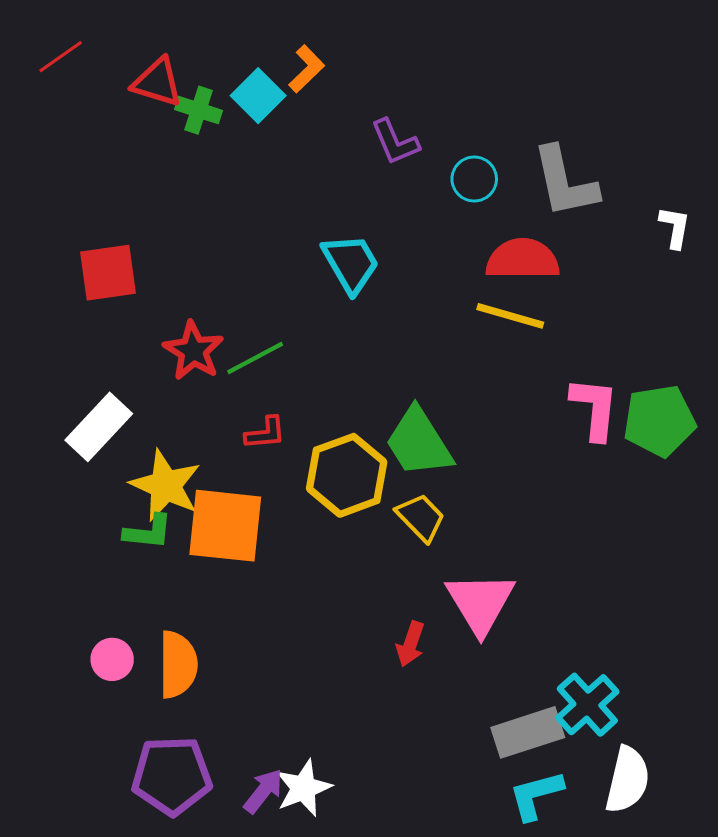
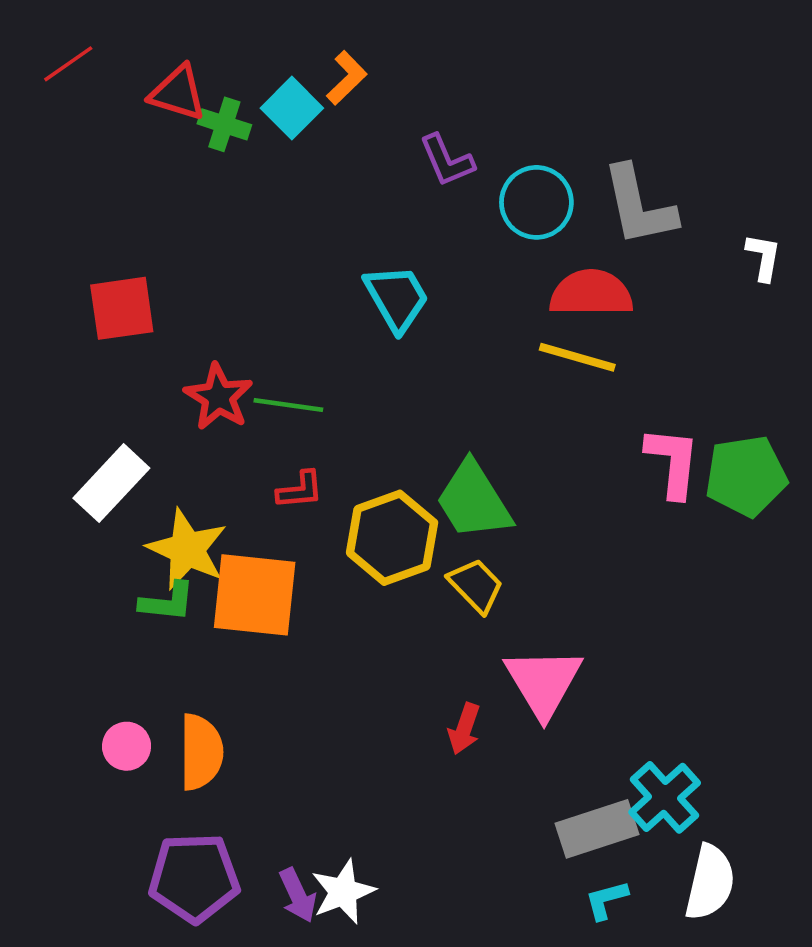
cyan circle: (474, 179) -> (536, 202), size x1.4
green line: (255, 358) -> (288, 405), turned 36
purple arrow: (263, 791) -> (298, 895), turned 117
cyan L-shape: (536, 795) -> (606, 900), size x0.7

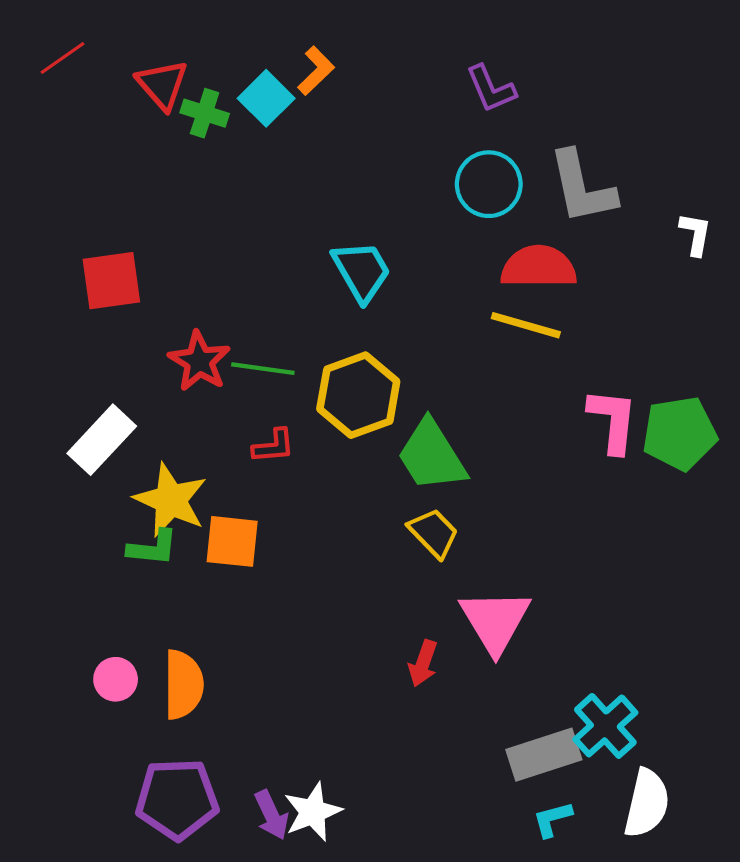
red triangle: (178, 93) -> (162, 85), turned 32
purple L-shape: (447, 160) -> (491, 89), moved
yellow hexagon: (392, 538) -> (358, 395), moved
orange square: (255, 595) -> (232, 541), size x0.7

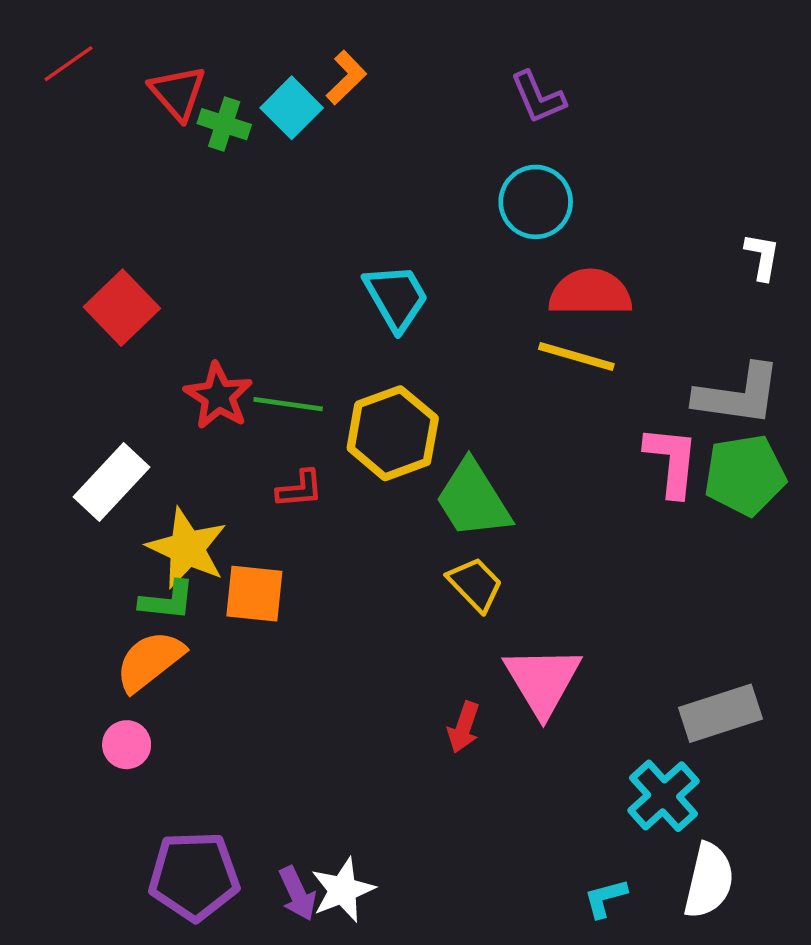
gray L-shape: (582, 187) -> (738, 395), moved, turned -70
red square: (111, 281) -> (122, 308), turned -36
orange semicircle: (183, 685) -> (150, 661), moved, turned -128
gray rectangle: (544, 755) -> (720, 713), moved

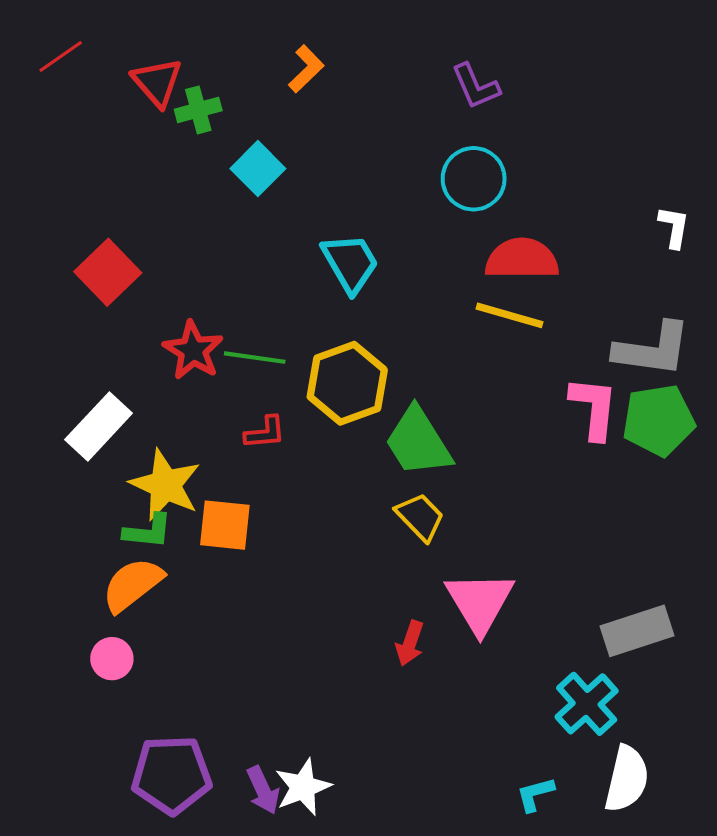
cyan square: (292, 108) -> (258, 169), moved
green cross: (224, 124) -> (198, 110), turned -33

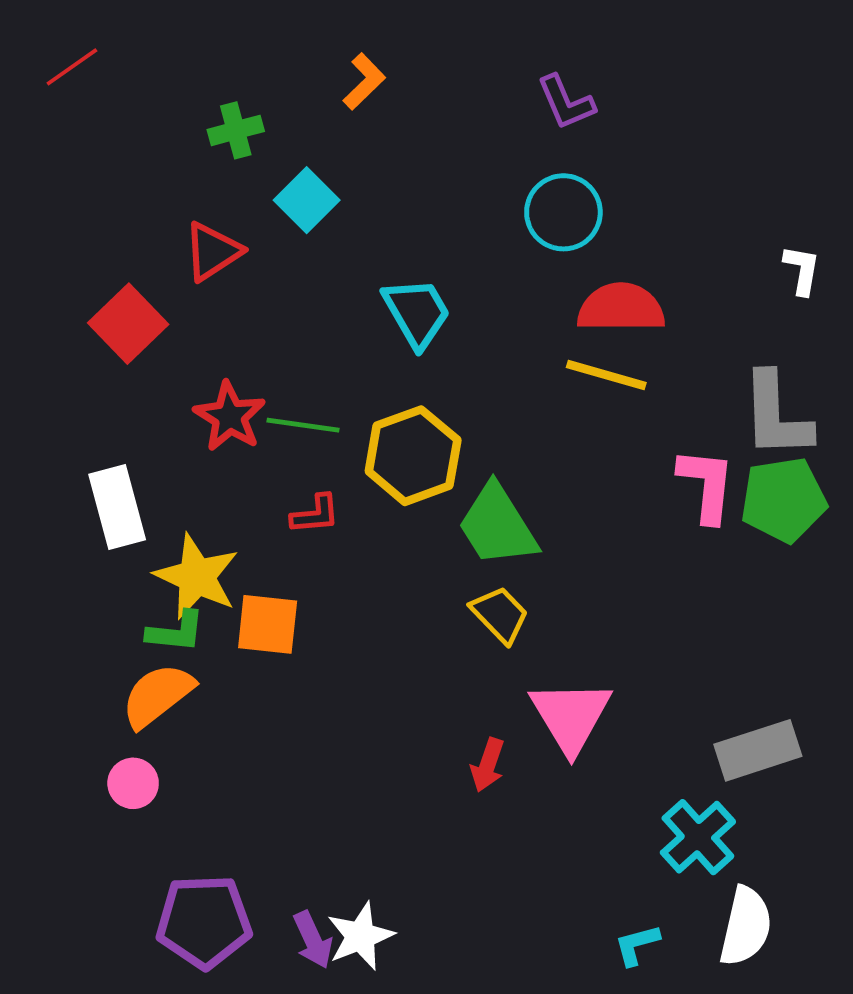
red triangle: (157, 82) -> (213, 251), moved, turned 38
gray L-shape: (652, 349) -> (776, 415), turned 80
white rectangle: (99, 426) -> (117, 507), turned -58

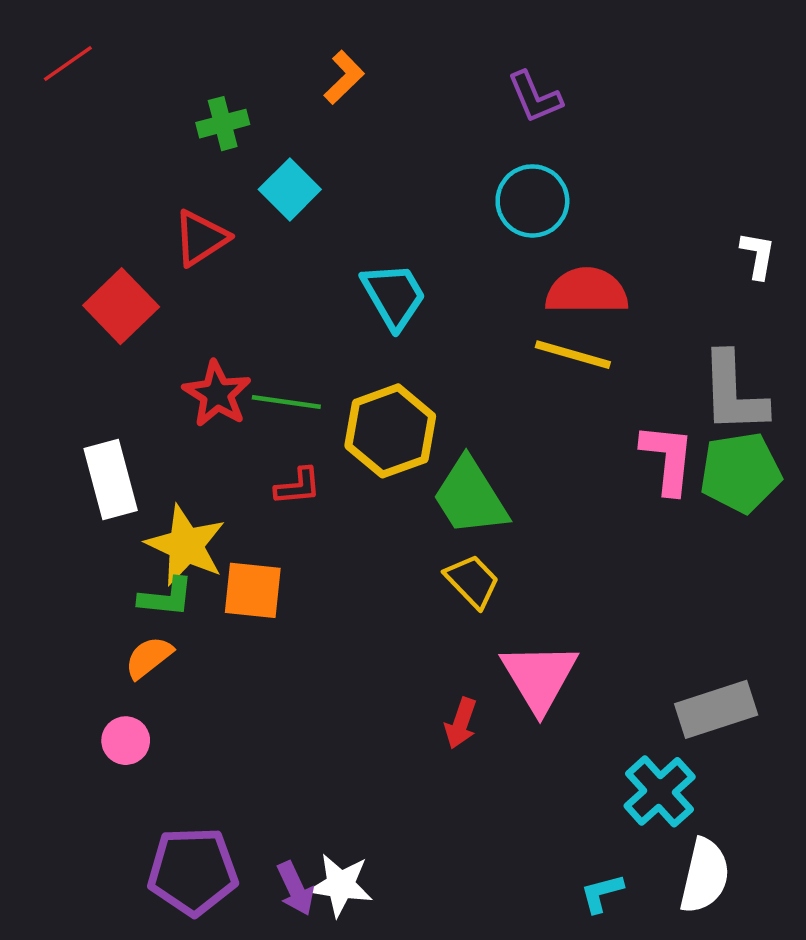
orange semicircle: (158, 695) -> (149, 657), size x0.7
white star: (360, 936) -> (341, 885), turned 30

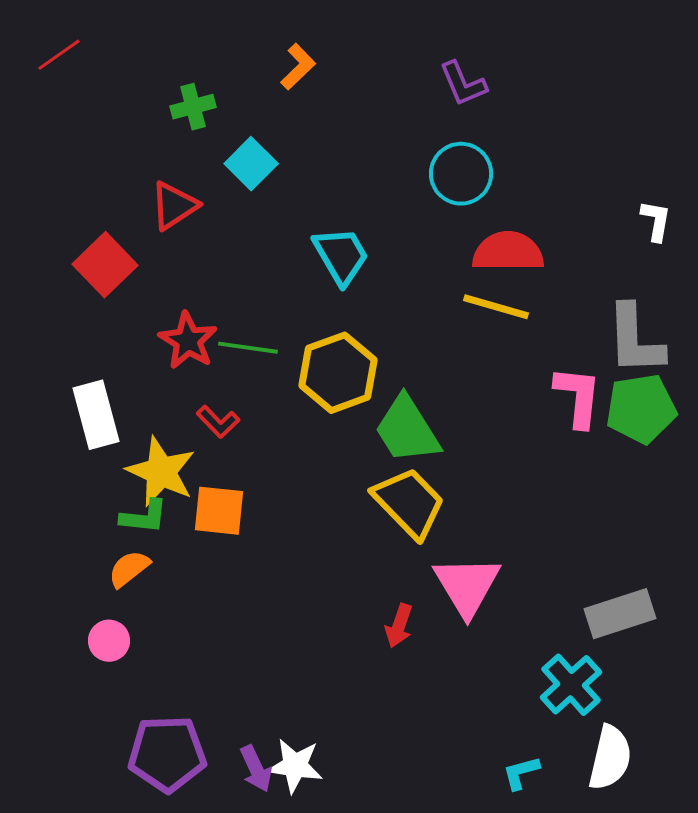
red L-shape: (298, 486) -> (218, 422), moved, turned 51
yellow trapezoid: (472, 581) -> (409, 503), size x1.5

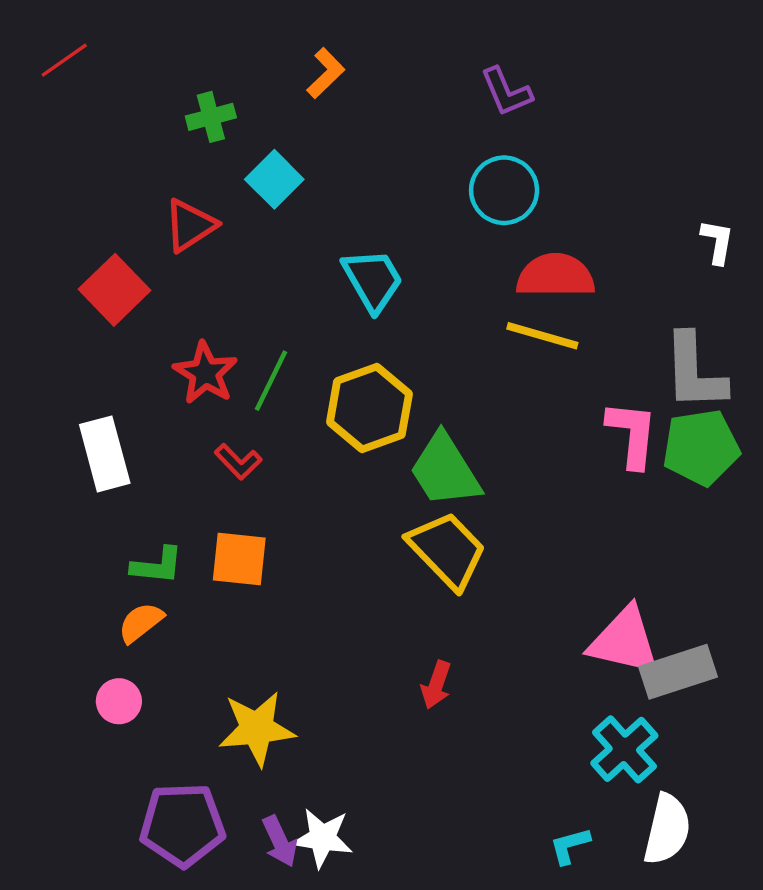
green line: (248, 348) -> (271, 381), turned -72
yellow star: (161, 472) -> (257, 729), moved, turned -30
pink triangle: (467, 586) -> (624, 641), moved, turned -46

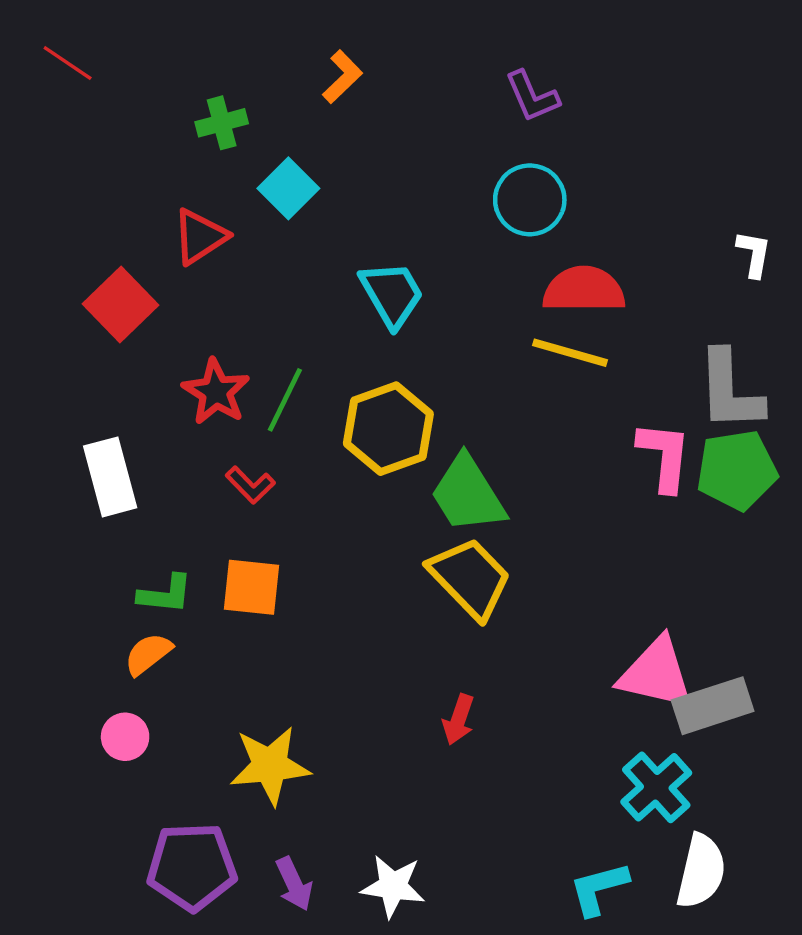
red line: (64, 60) -> (68, 63), turned 69
white star: (322, 838) -> (393, 886), moved
cyan L-shape: (570, 846) -> (599, 888), size x1.4

